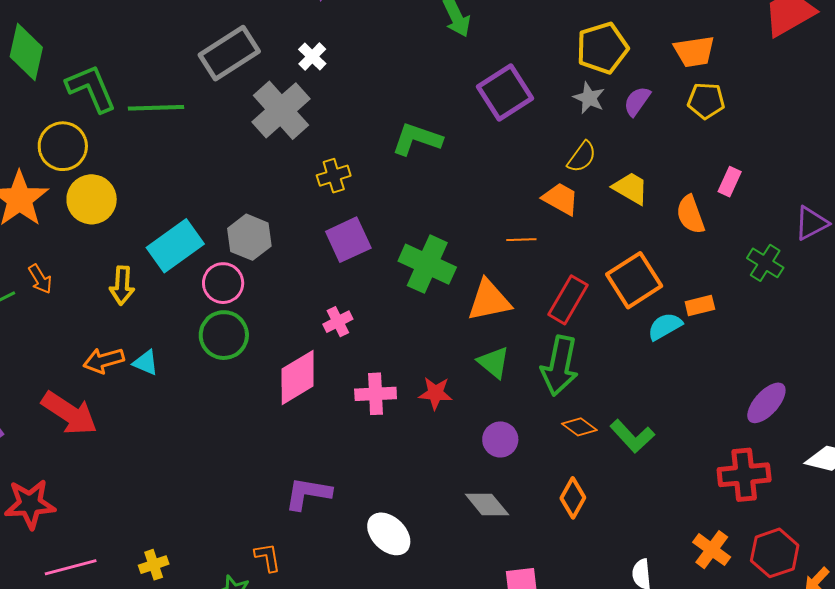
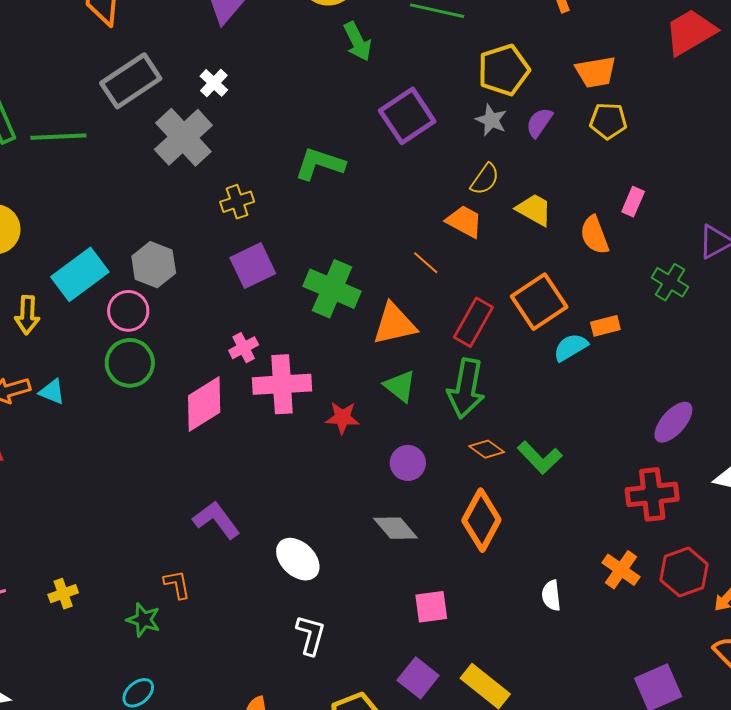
orange line: (521, 240) -> (426, 263), turned 44
pink cross: (376, 394) -> (282, 384), moved, size x1.4
purple L-shape: (308, 493) -> (216, 520), turned 45
orange diamond: (573, 498) -> (481, 520), size x1.5

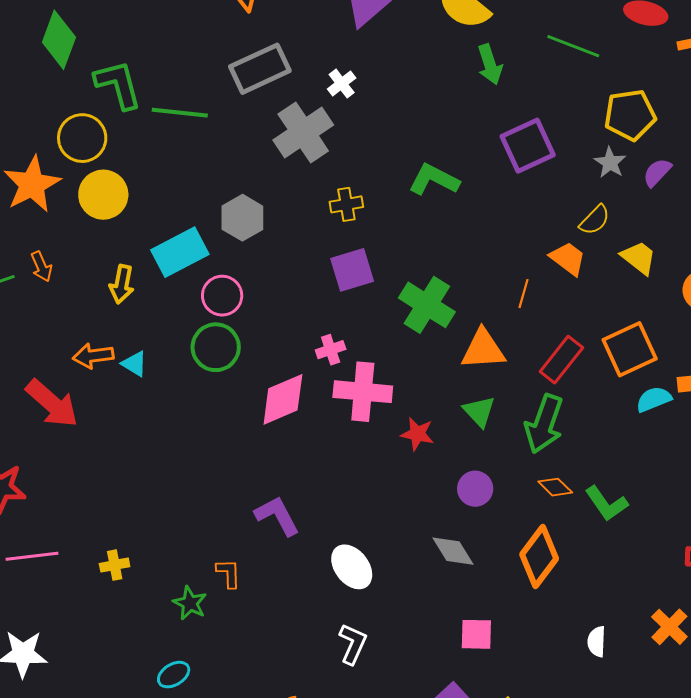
orange line: (426, 263) -> (523, 294), turned 56
gray hexagon: (154, 265) -> (242, 218), moved

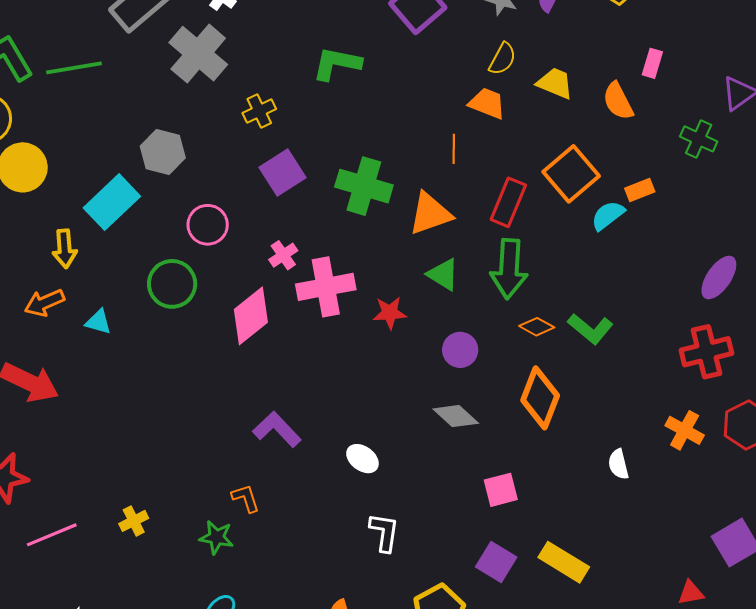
pink circle: (222, 296) -> (208, 225), moved
orange arrow: (93, 356) -> (44, 303), moved
white ellipse: (352, 567) -> (362, 459), size x0.7

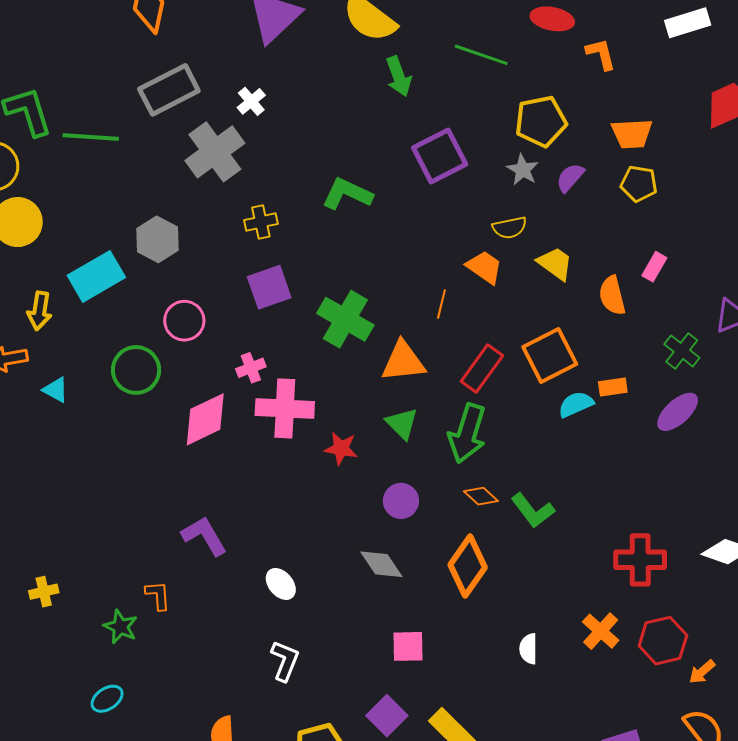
yellow semicircle: (503, 59) -> (510, 228), turned 36
purple ellipse: (719, 277) -> (678, 412), moved

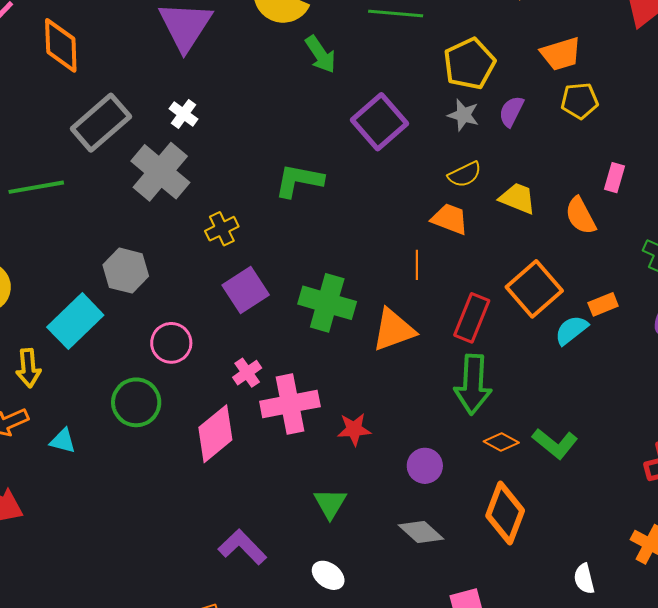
green triangle: (402, 424) -> (330, 503), moved, turned 30

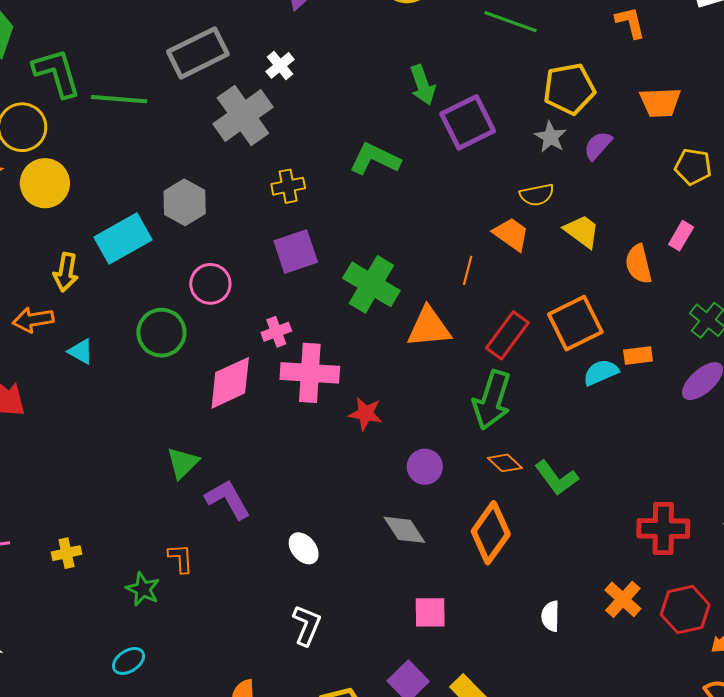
green arrow: (321, 54) -> (423, 85), moved
yellow pentagon: (580, 101) -> (693, 167), moved
green triangle: (330, 503) -> (183, 463), moved

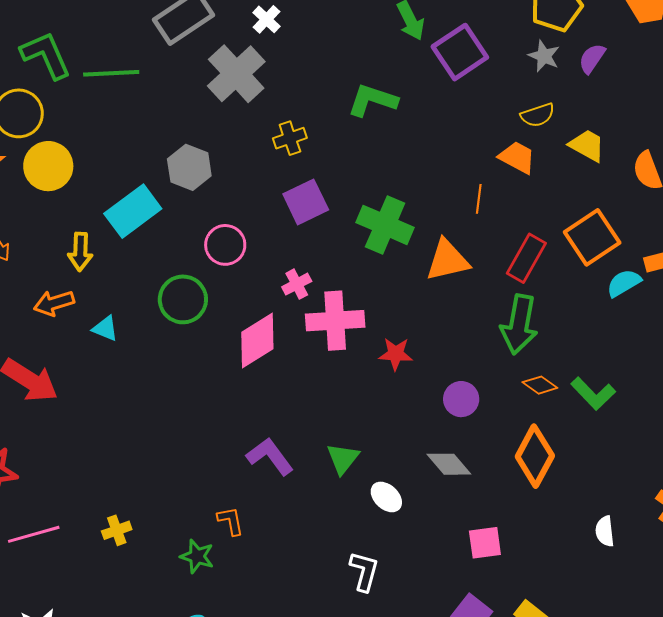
green triangle: (183, 463) -> (343, 459), moved
white ellipse: (304, 548) -> (386, 497), moved

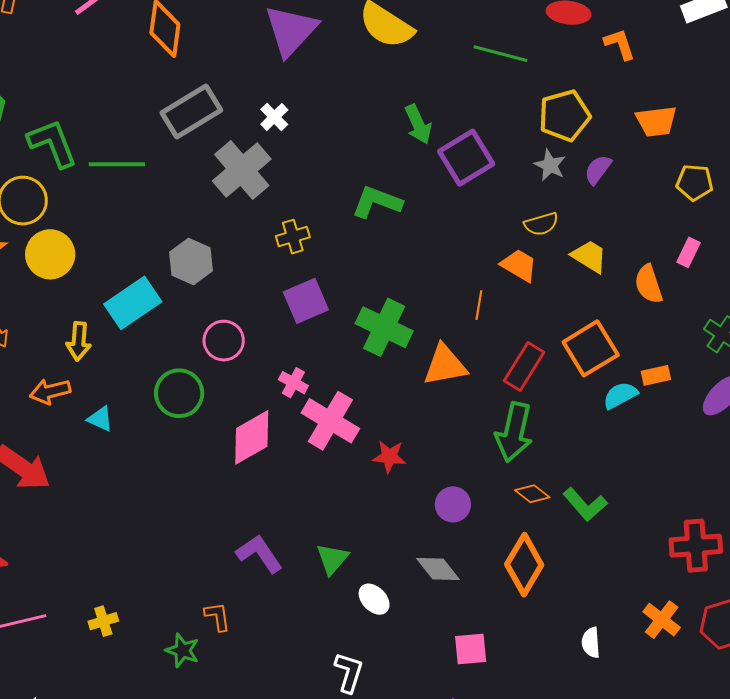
pink cross: (297, 284) -> (293, 383), turned -36
pink cross: (335, 321) -> (330, 421), turned 32

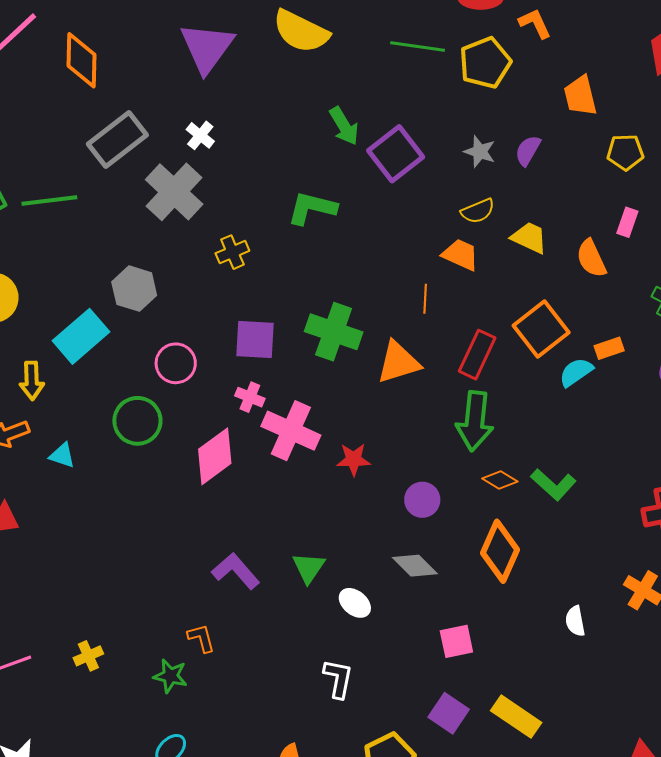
yellow pentagon: (564, 116) -> (485, 63), moved
orange trapezoid: (656, 121) -> (580, 96), turned 90
purple square: (306, 301) -> (255, 339), moved, turned 33

